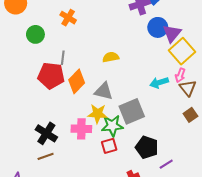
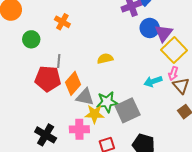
gray triangle: (104, 91) -> (85, 97), moved
green star: (112, 126) -> (107, 102), moved

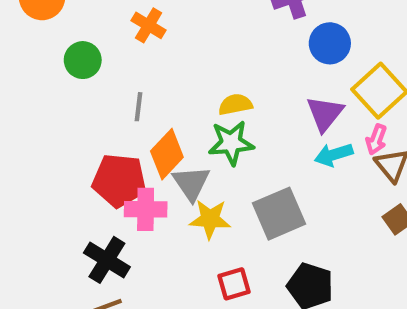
purple triangle: (164, 33) -> (325, 114), moved
red pentagon: (48, 79) -> (119, 181), moved
gray triangle: (85, 97) -> (191, 183), turned 42
green star: (107, 102) -> (231, 143), moved
pink cross: (79, 129) -> (146, 209), moved

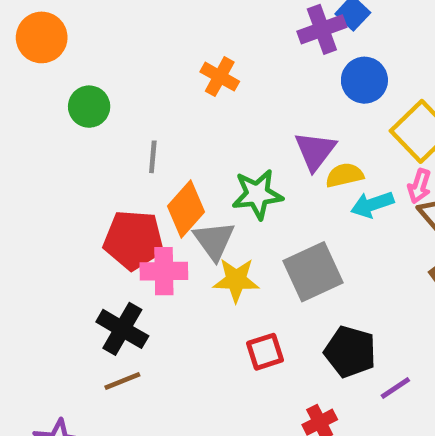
orange cross: (149, 25) -> (220, 77), moved
yellow semicircle: (235, 104) -> (345, 175), moved
purple triangle: (325, 114) -> (315, 151), moved

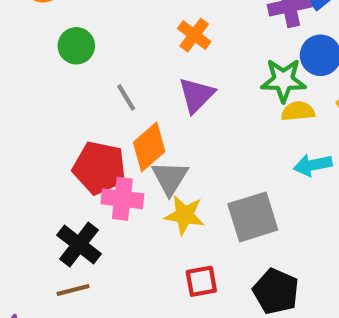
purple triangle: (315, 151) -> (197, 95), moved
gray line: (153, 157) -> (126, 97), turned -44
yellow semicircle: (345, 175) -> (298, 111), moved
green star: (257, 194) -> (283, 80), moved

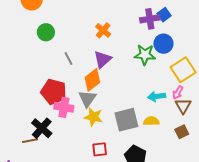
yellow semicircle: (298, 111) -> (151, 121), moved
orange diamond: (149, 147) -> (92, 80), moved
brown line: (73, 290) -> (30, 141), moved

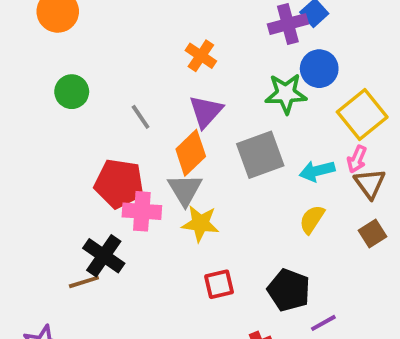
green circle: (46, 32) -> (72, 92), moved
gray square: (126, 120) -> (260, 155), moved
yellow semicircle: (151, 121) -> (312, 219), turned -49

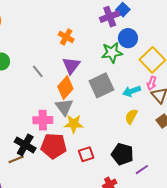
red pentagon: (119, 184) -> (54, 146), moved

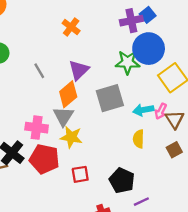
orange cross: (66, 37) -> (71, 27), moved
blue circle: (128, 38) -> (149, 49), size x1.4
pink arrow: (152, 83) -> (161, 111), moved
yellow semicircle: (131, 117) -> (138, 139), turned -35

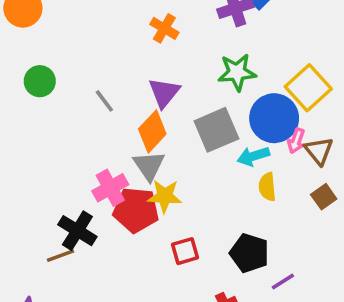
orange cross: (71, 27) -> (164, 28), moved
blue circle: (149, 49) -> (274, 118), moved
cyan arrow: (143, 110) -> (253, 156), moved
pink cross: (37, 128) -> (110, 188), turned -30
red pentagon: (44, 159) -> (136, 210), moved

